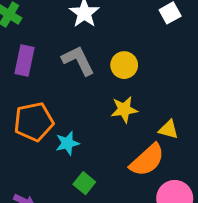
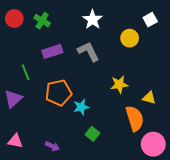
purple rectangle: (25, 60) -> (52, 51), turned 60
yellow circle: (124, 65) -> (130, 38), moved
orange semicircle: (147, 160) -> (135, 118), turned -65

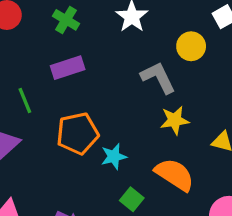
green cross: (42, 21) -> (66, 20), moved
gray L-shape: (88, 51) -> (158, 78), moved
orange semicircle: (135, 118) -> (175, 175), moved, turned -40

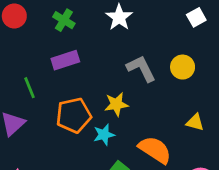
yellow circle: (191, 46) -> (183, 67), moved
yellow star: (175, 120) -> (116, 104), moved

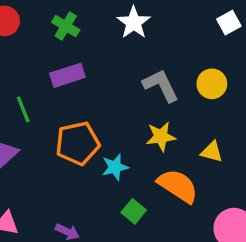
yellow star: (116, 104) -> (161, 137), moved
yellow triangle: (195, 122) -> (212, 152), moved

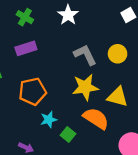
yellow star: (161, 137) -> (85, 87), size x1.4
yellow triangle: (212, 152) -> (118, 97), size x1.5
cyan star: (115, 167) -> (49, 119), moved

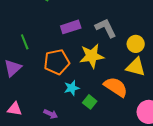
purple rectangle: (26, 48) -> (71, 27), moved
yellow circle: (118, 54) -> (136, 44), moved
yellow star: (85, 87) -> (92, 56), moved

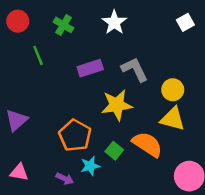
green line: (25, 42) -> (38, 55), moved
orange pentagon: (57, 62) -> (75, 135), moved, turned -30
cyan star: (72, 88) -> (90, 166), moved
green square: (90, 102) -> (114, 151), moved

